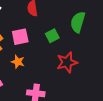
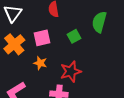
red star: (67, 62) -> (71, 72), moved

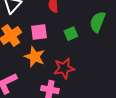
orange star: (40, 63) -> (35, 57), size x1.5

